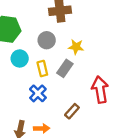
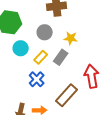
yellow rectangle: (42, 69) -> (41, 57), turned 56
brown rectangle: (72, 111) -> (67, 95), size x1.6

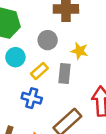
gray rectangle: (61, 57) -> (65, 74), turned -35
blue cross: (37, 79) -> (32, 98), turned -35

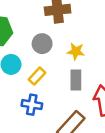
gray rectangle: (65, 74) -> (76, 80), moved

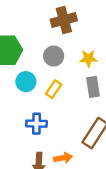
blue cross: (32, 105) -> (37, 124), moved

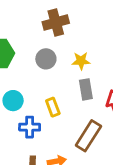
cyan circle: (26, 82) -> (13, 101), moved
yellow rectangle: (54, 89) -> (53, 107), moved, turned -54

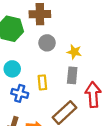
brown cross: (56, 23) -> (40, 14), moved

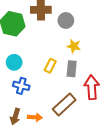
gray circle: (47, 43) -> (66, 20), moved
yellow rectangle: (42, 82) -> (50, 66), moved, turned 32

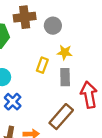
yellow rectangle: (50, 66) -> (42, 65), moved
blue cross: (21, 86) -> (13, 102), turned 35

